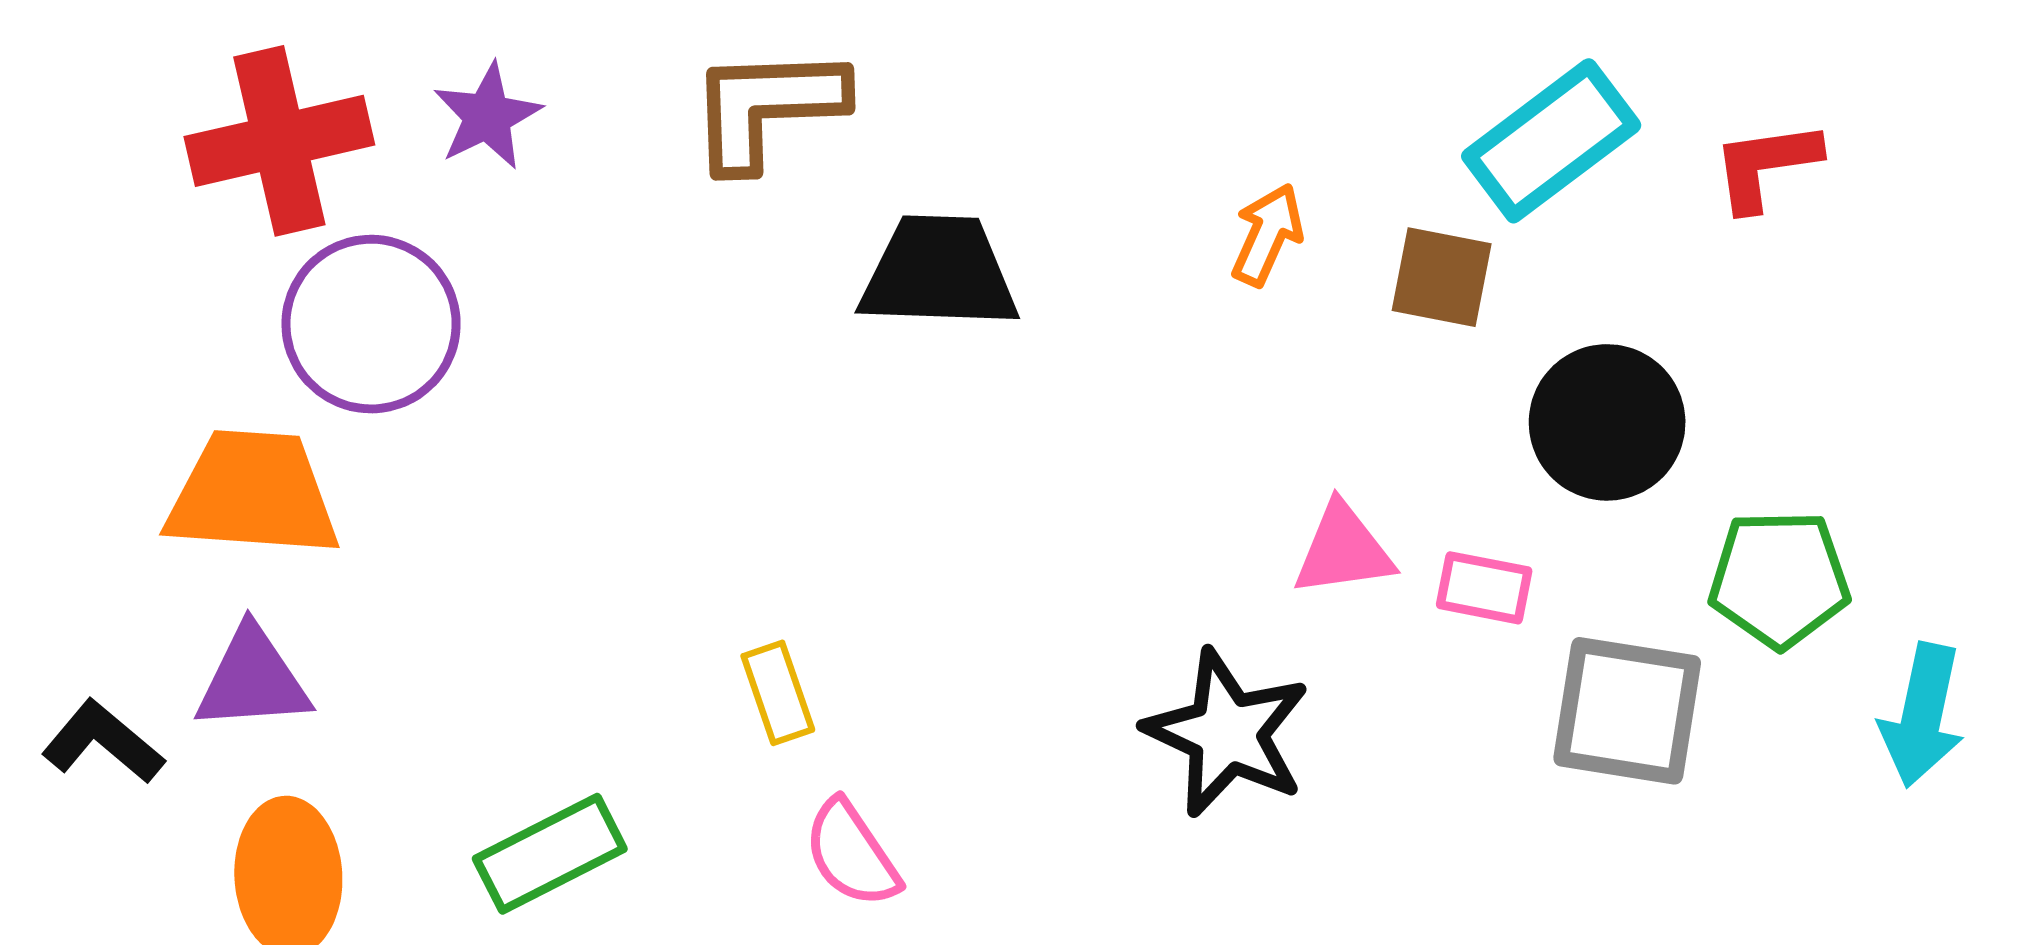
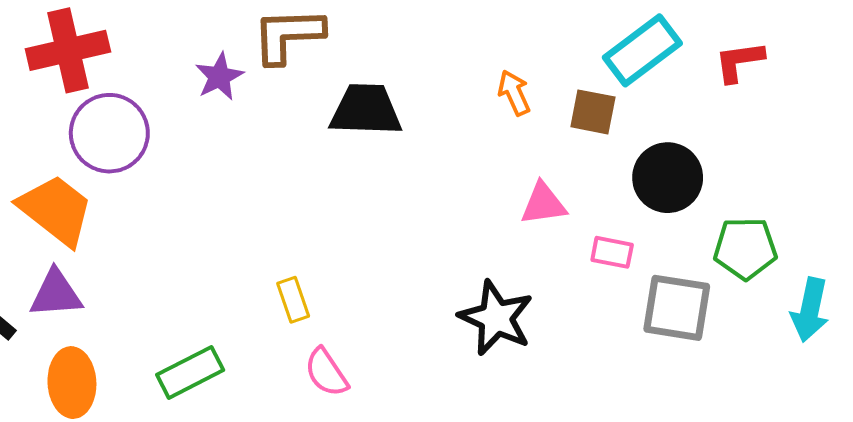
purple star: (487, 116) -> (219, 77), moved
orange arrow: (1267, 235) -> (514, 93), turned -48
orange trapezoid: (253, 494) -> (56, 210), turned 34
pink triangle: (1343, 550) -> (543, 204), moved

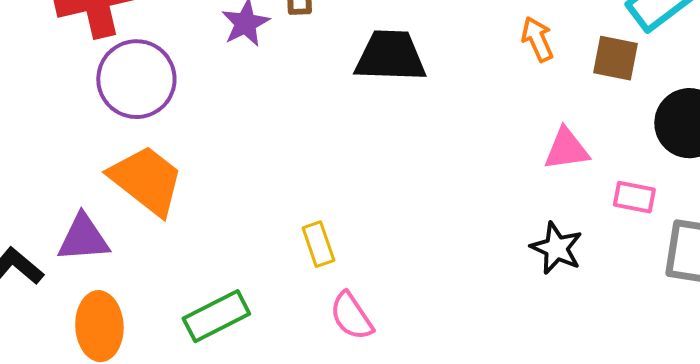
orange trapezoid: (56, 210) -> (146, 180), moved
black star: (496, 318) -> (556, 248), moved, size x0.7

